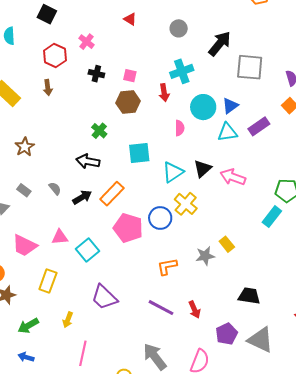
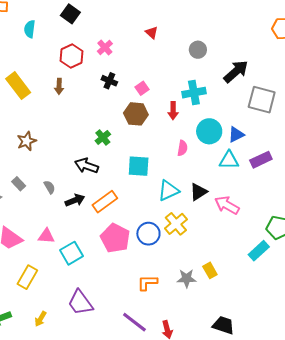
pink square: (130, 76) -> (142, 88), turned 32

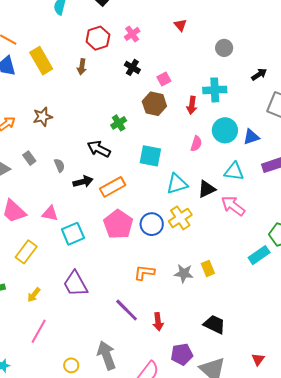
black arrow: (236, 71) -> (259, 74), size x0.6
cyan triangle: (229, 160) -> (234, 171), moved

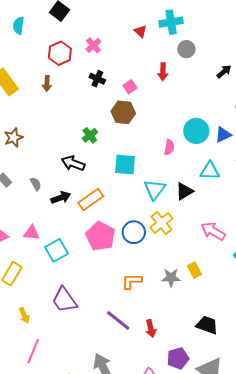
cyan cross: (215, 90) -> (171, 22), moved
red arrow: (192, 105) -> (163, 72), moved
cyan triangle: (177, 184) -> (155, 189), turned -30
pink arrow: (233, 206) -> (213, 231), moved
yellow arrow: (34, 295) -> (24, 316), turned -56

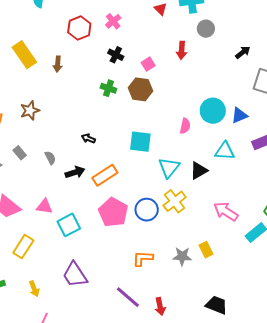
brown arrow: (47, 83) -> (58, 64), moved
green cross: (90, 135) -> (108, 88), moved, turned -35
black arrow: (73, 163) -> (88, 138), size x0.6

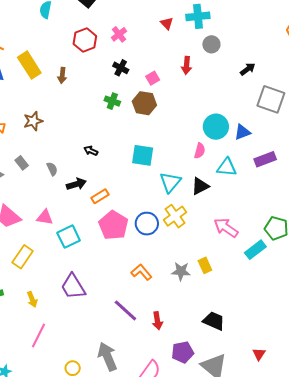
pink semicircle: (185, 126) -> (200, 151), moved
orange rectangle: (105, 175) -> (100, 196), moved, size x0.7
orange L-shape: (143, 258) -> (142, 272), turned 45

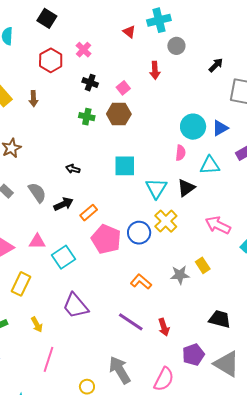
gray semicircle: (52, 169) -> (37, 193), size x1.5

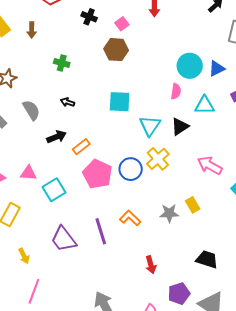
green cross: (87, 117) -> (62, 63), moved
gray semicircle: (37, 193) -> (31, 110), moved
purple line: (131, 322) -> (101, 231), moved, turned 36

